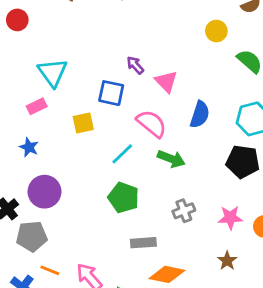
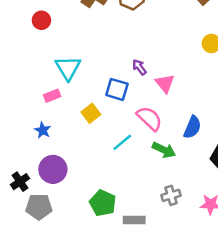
blue semicircle: (200, 115) -> (192, 127), moved
yellow square: (83, 123) -> (91, 113), turned -30
green pentagon: (124, 198) -> (103, 203), moved

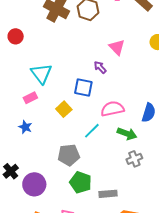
pink triangle: (165, 83) -> (117, 47), moved
pink semicircle: (149, 118) -> (112, 109), turned -50
purple circle: (53, 169) -> (34, 184), moved
gray cross: (171, 195) -> (134, 159), moved
gray pentagon: (39, 207) -> (69, 155), moved

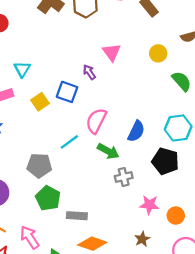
cyan triangle: (41, 74) -> (22, 69), size x0.7
yellow square: (64, 109) -> (40, 102), moved
pink semicircle: (112, 109) -> (96, 121), turned -60
gray cross: (134, 159) -> (124, 177), moved

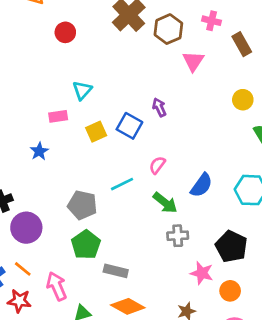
pink triangle: (112, 52) -> (193, 61), moved
pink semicircle: (96, 121) -> (157, 165), size x0.6
black pentagon: (165, 161) -> (231, 247), moved

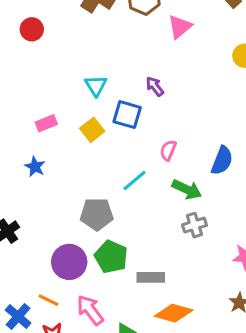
pink triangle: (193, 61) -> (180, 27), turned 30
cyan triangle: (82, 90) -> (96, 86), moved
purple circle: (26, 228) -> (69, 262), moved
gray cross: (178, 236) -> (194, 225), moved

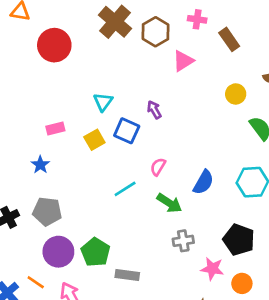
red circle: (32, 29) -> (54, 45), size x1.6
gray pentagon: (97, 214) -> (47, 211), moved
gray cross: (194, 225) -> (183, 241), moved

